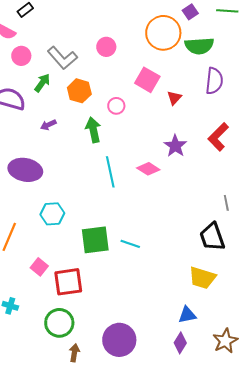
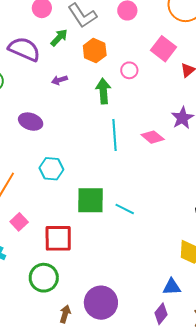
purple ellipse: (25, 170) -> (31, 122), size x0.7
pink square: (39, 267) -> (19, 222), moved
brown arrow: (74, 353) -> (65, 314), moved

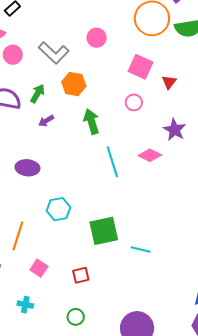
green arrow: (59, 38) -> (38, 93), moved
pink circle: (129, 70) -> (134, 102), moved
cyan line: (125, 209) -> (141, 249), moved
red square: (58, 238) -> (81, 275), size x0.6
green circle: (44, 278) -> (76, 317), size x0.6

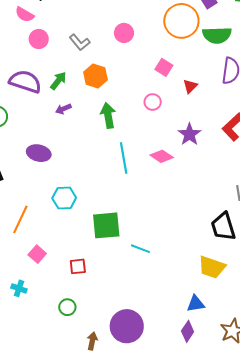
gray L-shape: (54, 53) -> (80, 42), size x0.7
pink square: (140, 67) -> (164, 67), size x0.7

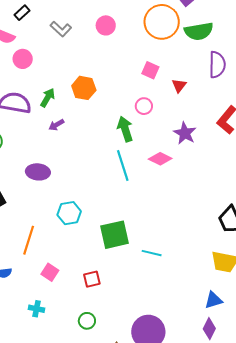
pink circle: (124, 33) -> (106, 25), moved
gray L-shape: (80, 42) -> (61, 29), moved
green arrow: (108, 115) -> (125, 129), moved

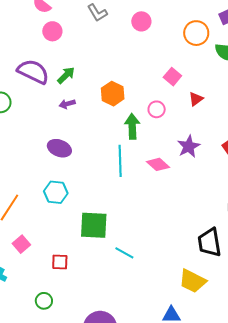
orange circle: (162, 22) -> (196, 33), size x0.7
orange hexagon: (84, 88) -> (113, 94), moved
purple ellipse: (38, 172) -> (59, 148), moved

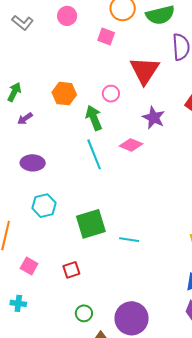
pink square: (172, 77) -> (106, 37), moved
red triangle: (196, 99) -> (145, 71), size x2.0
green circle: (44, 301) -> (84, 313), moved

